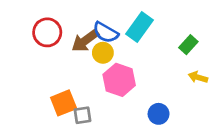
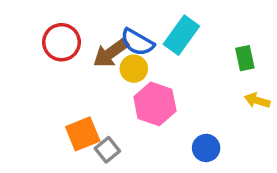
green rectangle: (188, 45) -> (245, 58), turned -54
gray square: (83, 115) -> (107, 150), turned -30

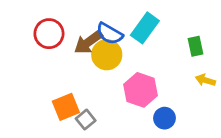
yellow circle: (134, 69) -> (107, 55), size x1.4
pink hexagon: (155, 104) -> (141, 90), moved

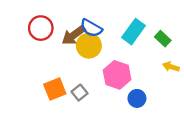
cyan rectangle: (145, 28) -> (133, 32), moved
green rectangle: (195, 46) -> (163, 39), turned -35
gray square: (86, 120) -> (79, 93), moved

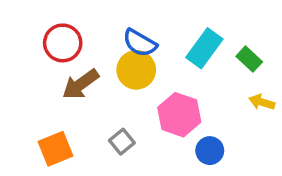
brown arrow: (74, 35) -> (81, 84), moved
orange square: (55, 89) -> (55, 149), moved

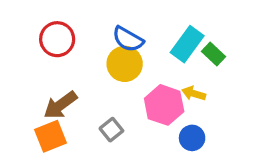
green rectangle: (249, 59) -> (213, 54), moved
brown arrow: (81, 84) -> (60, 105), moved
yellow arrow: (262, 102) -> (194, 93), moved

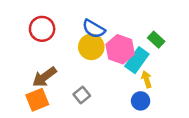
cyan rectangle: (187, 44) -> (137, 60), moved
yellow arrow: (194, 93) -> (147, 79), moved, turned 56
pink hexagon: (164, 105) -> (120, 49), moved

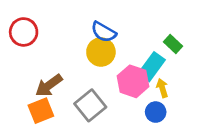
red circle: (42, 29) -> (24, 32), moved
pink hexagon: (120, 49) -> (133, 81), moved
gray square: (82, 95) -> (90, 105), size x1.6

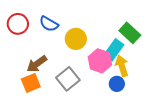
blue semicircle: (104, 32) -> (49, 24), moved
green rectangle: (173, 44) -> (130, 33), size x1.5
yellow arrow: (162, 88) -> (122, 66), size x1.5

